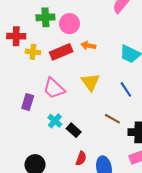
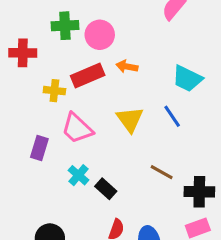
yellow cross: (33, 52) -> (54, 91), moved
blue line: (126, 89) -> (172, 116), moved

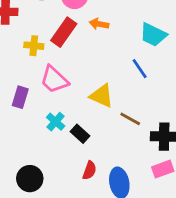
red rectangle: (88, 76) -> (64, 32), turned -32
yellow triangle: (130, 119) -> (102, 96), moved, turned -30

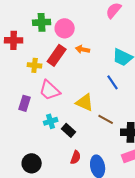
cyan cross: (56, 122) -> (51, 121), turned 32

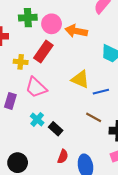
orange arrow: (83, 49) -> (76, 31), moved, size x1.5
blue line: (113, 82) -> (101, 92), moved, turned -70
yellow triangle: (85, 102) -> (80, 79), moved
cyan cross: (51, 121) -> (37, 119), turned -32

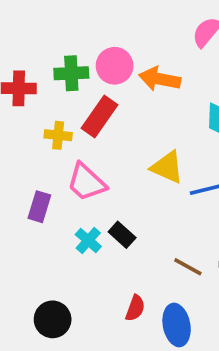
green cross: (28, 18) -> (71, 73), moved
brown line: (94, 117) -> (188, 267), moved
black rectangle: (56, 129) -> (122, 235), moved

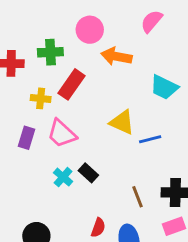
pink circle: (115, 66) -> (90, 30), moved
purple rectangle: (39, 207) -> (27, 138), moved
brown line: (188, 267) -> (137, 197), turned 40

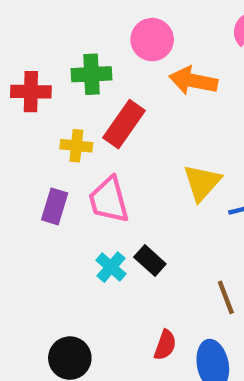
yellow triangle: (122, 122) -> (202, 183), turned 48
pink trapezoid: (62, 134) -> (109, 200), turned 32

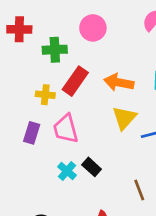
orange arrow: (193, 81) -> (119, 82), moved
red cross: (31, 92) -> (19, 29), moved

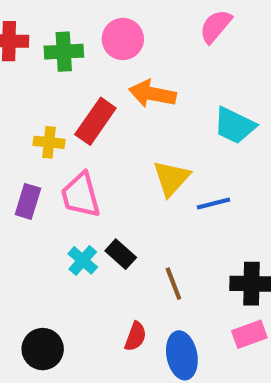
green cross: (55, 50) -> (64, 52), moved
orange arrow: (119, 82) -> (152, 94), moved
brown line: (139, 190) -> (173, 284), moved

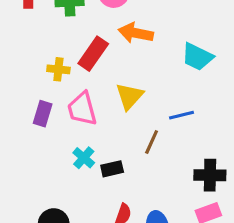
yellow triangle: (171, 178) -> (129, 96), moved
black rectangle: (121, 254) -> (112, 169), moved, turned -55
brown line: (173, 284) -> (152, 142), moved, turned 45

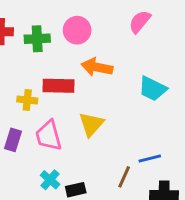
red rectangle: (93, 54) -> (59, 86), turned 56
blue line: (182, 115) -> (150, 158), moved
brown line: (152, 142) -> (124, 177), moved

